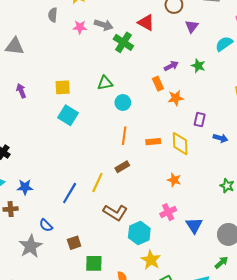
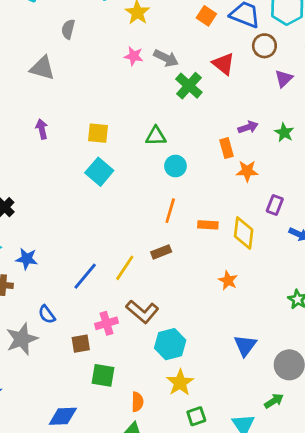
gray semicircle: (53, 15) -> (68, 29), moved
pink cross: (168, 212) -> (107, 323), moved

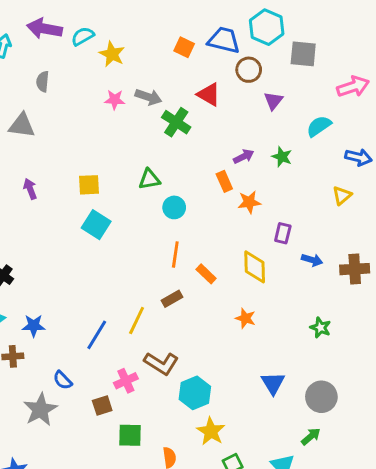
orange rectangle: (208, 225) -> (206, 274), moved, turned 48

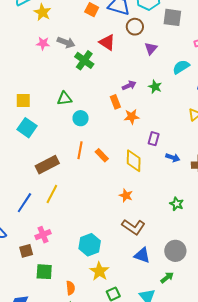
orange rectangle: (206, 274) -> (102, 155), moved
brown rectangle: (172, 299) -> (47, 165), moved, size x1.6
brown L-shape: (161, 363) -> (133, 227), moved
blue triangle: (273, 383) -> (142, 255), moved, turned -42

